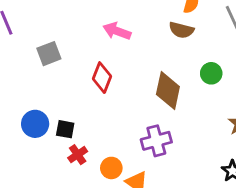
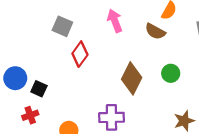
pink arrow: (117, 31) -> (115, 21), moved, turned 35
gray square: (49, 54) -> (62, 26), moved, turned 30
red cross: (78, 155) -> (30, 115), moved

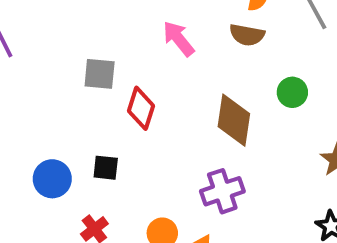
black square: (39, 89) -> (106, 168), moved

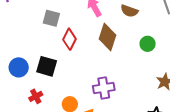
brown diamond: (234, 120) -> (107, 37), moved
black square: (106, 168) -> (47, 66), size x1.5

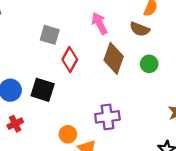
green circle: (148, 44) -> (149, 64), moved
red cross: (36, 96) -> (15, 124), moved

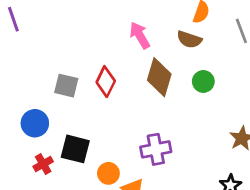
gray square: (50, 35) -> (66, 86), moved
black square: (43, 90) -> (75, 149), moved

